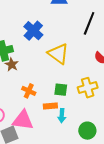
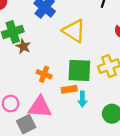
green square: (61, 90) -> (79, 70), size x1.6

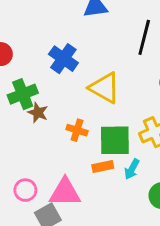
orange cross: (44, 74) -> (77, 130), moved
cyan arrow: (82, 99) -> (132, 169), moved, turned 32

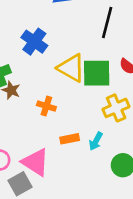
green square: (115, 140) -> (97, 73), moved
pink triangle: (65, 192) -> (35, 162), turned 32

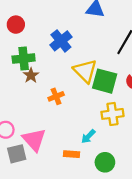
orange cross: (46, 106) -> (56, 96), turned 35
orange rectangle: (70, 139) -> (72, 154), moved

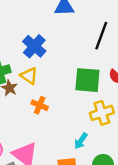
yellow triangle: (85, 71) -> (29, 76), moved, size x0.7
orange cross: (56, 96) -> (40, 105), turned -35

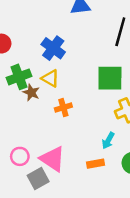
orange cross: (40, 105) -> (63, 108), turned -35

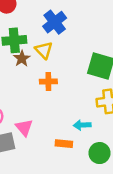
cyan arrow: (108, 141) -> (82, 125), turned 42
pink triangle: (53, 159) -> (24, 128), size x0.7

